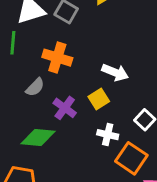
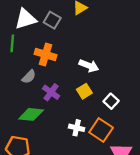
yellow square: (99, 99) -> (84, 91), moved
white cross: (108, 135) -> (77, 128), moved

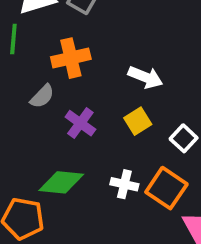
orange cross: (46, 55) -> (71, 58), turned -30
green diamond: (31, 114) -> (61, 182), moved

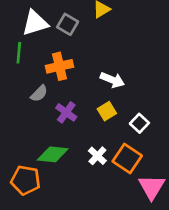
white cross: (124, 184) -> (97, 156), turned 30

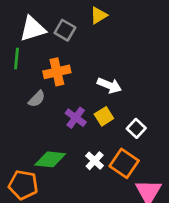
purple cross: (66, 112) -> (76, 118), moved

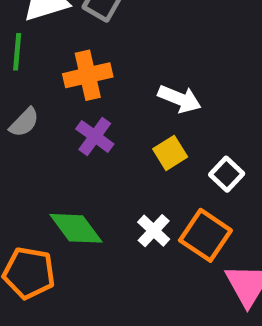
gray semicircle: (37, 99) -> (24, 122), moved
purple cross: (76, 118) -> (95, 136), moved
green diamond: (50, 159) -> (76, 228), turned 48

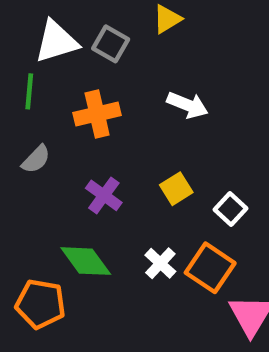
white arrow: (180, 99) -> (188, 105), moved
purple cross: (95, 136) -> (104, 195), moved

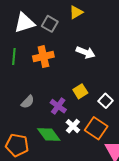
green line: (29, 91) -> (14, 57), moved
gray semicircle: (36, 159) -> (28, 102), moved
purple cross: (104, 195) -> (58, 106), moved
green diamond: (86, 261) -> (49, 135), moved

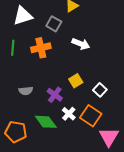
gray square: (50, 24) -> (54, 24), moved
gray semicircle: (28, 102) -> (26, 91), turned 40

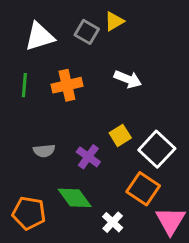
gray square: (54, 24) -> (87, 32), moved
white square: (100, 90) -> (157, 149), size x1.6
white cross: (69, 114) -> (113, 222), moved

